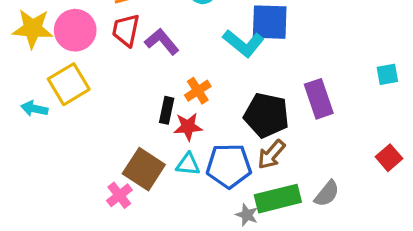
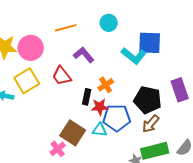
red trapezoid: (126, 30) -> (62, 76), moved, turned -50
blue pentagon: (229, 166) -> (117, 118), moved

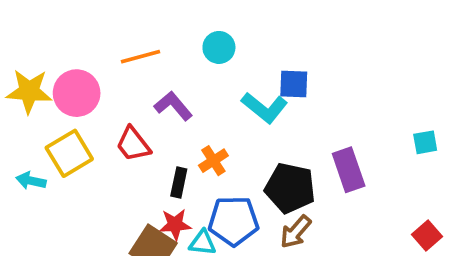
blue square: (150, 43) -> (294, 84), size x0.7
red star: (100, 107) -> (175, 225), moved

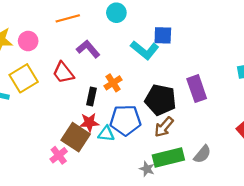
pink circle: (77, 93) -> (28, 41), size x0.7

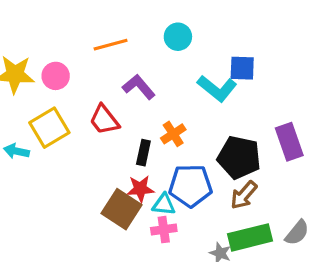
pink cross: (59, 155) -> (164, 230), moved, turned 30

